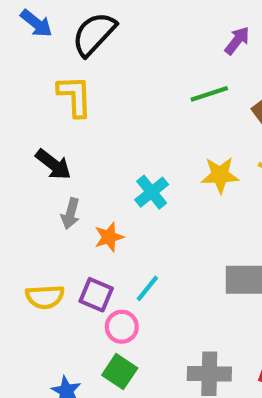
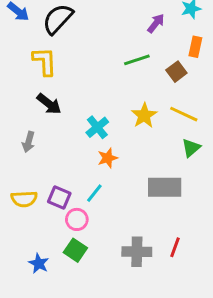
black arrow: (53, 164) -> (49, 104), moved
yellow star: (220, 175) -> (144, 116), turned -30
gray arrow: (70, 214) -> (29, 142), moved
orange star: (109, 237) -> (108, 158), moved

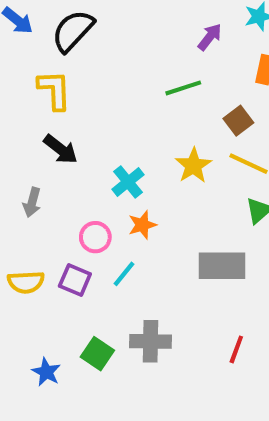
brown square: (176, 72) -> (238, 121), moved
pink circle: (77, 219) -> (95, 237), moved
gray cross: (137, 252) -> (150, 341), moved

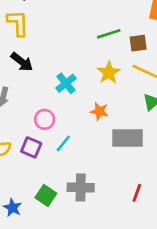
green line: (183, 88) -> (109, 34), moved
brown square: (238, 121) -> (138, 43), turned 30
orange star: (142, 225) -> (99, 111), moved, turned 30

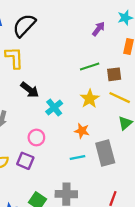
black arrow: (22, 62) -> (30, 90), moved
gray rectangle: (127, 138) -> (105, 153), turned 75
cyan line: (63, 143) -> (77, 157), moved, turned 40

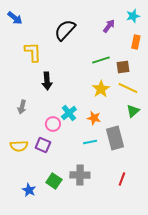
black semicircle: (24, 25) -> (65, 30), moved
black arrow: (30, 90) -> (47, 81), turned 48
cyan cross: (54, 108) -> (69, 113), moved

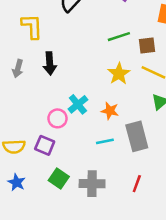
gray arrow: (22, 107) -> (18, 69), moved
red line: (122, 179) -> (137, 184), moved
green square: (54, 181) -> (59, 179), moved
blue star: (29, 190) -> (17, 182), moved

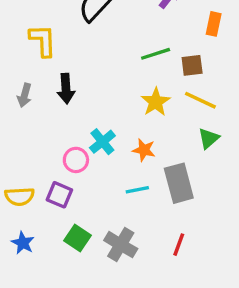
gray cross: (92, 184) -> (121, 245), turned 30

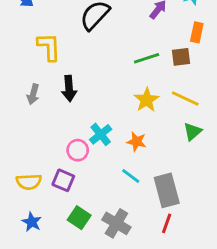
brown square: (192, 65) -> (181, 57), moved
gray rectangle: (179, 183) -> (167, 190), moved
cyan line: (137, 190) -> (131, 176), turned 48

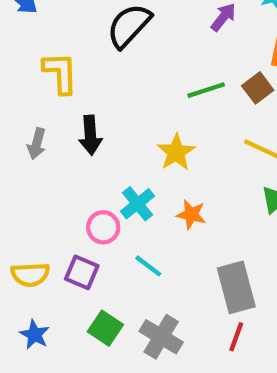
brown square: (181, 57) -> (258, 88), turned -30
yellow star: (147, 100) -> (176, 152), moved
cyan line: (131, 176) -> (148, 266), moved

